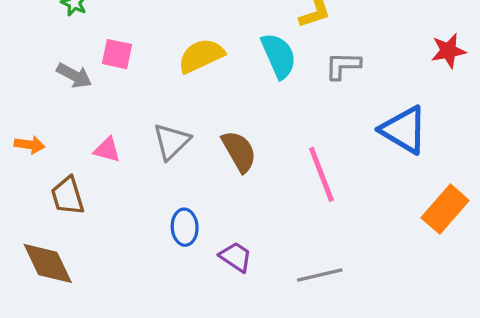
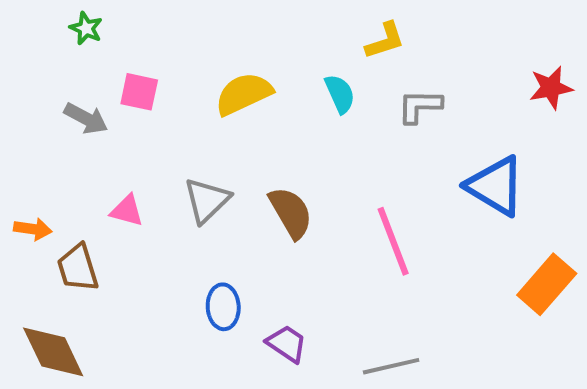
cyan semicircle: (279, 56) -> (340, 94), size x0.7
orange arrow: (30, 145) -> (33, 229), moved

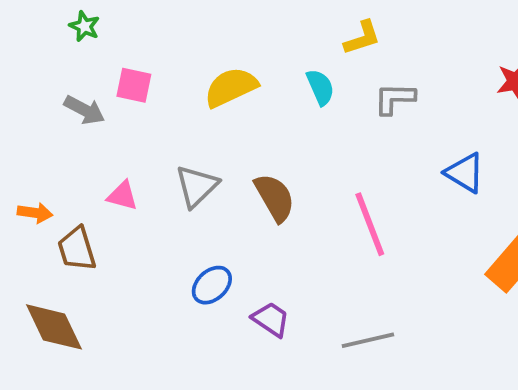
blue triangle: (496, 186) -> (465, 173), size x0.7
blue ellipse: (223, 307) -> (212, 285), turned 51

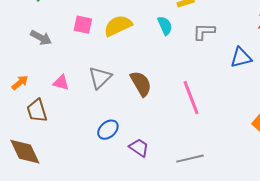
pink square: (134, 85) -> (83, 25), moved
blue triangle: (465, 173) -> (241, 58), moved, turned -45
orange arrow: (35, 213) -> (20, 83), moved, turned -48

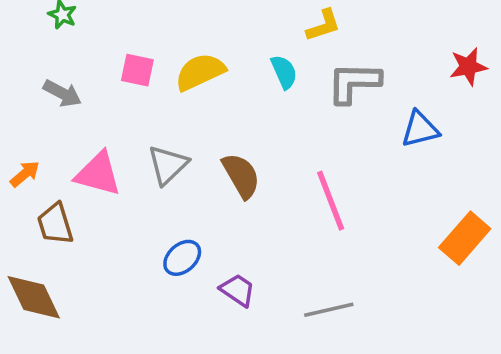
gray L-shape: (204, 32) -> (354, 83), size x1.4
pink triangle: (61, 83) -> (98, 174), size x1.6

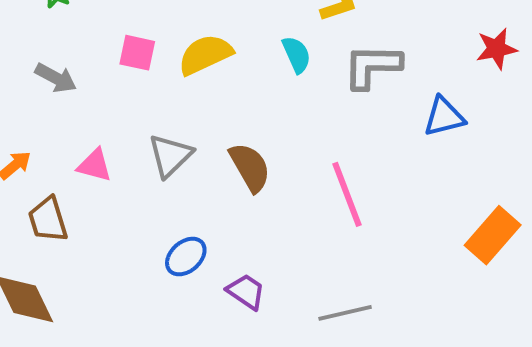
pink triangle: (98, 174) -> (95, 165), size x0.7

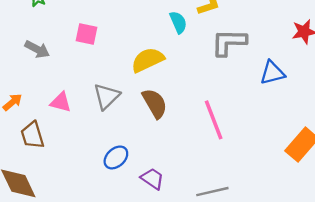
yellow semicircle: (205, 55) -> (148, 60), moved
cyan semicircle: (297, 55) -> (178, 22), moved

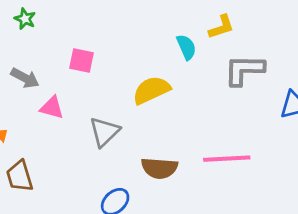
pink triangle: (61, 102) -> (52, 108), moved
brown semicircle: (155, 103) -> (159, 168), moved, turned 124
pink line: (214, 120) -> (227, 159), turned -72

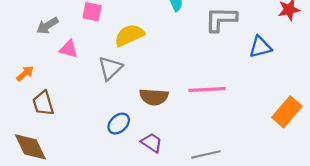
gray arrow: (25, 78) -> (47, 26), turned 120
yellow semicircle: (151, 90) -> (129, 35), moved

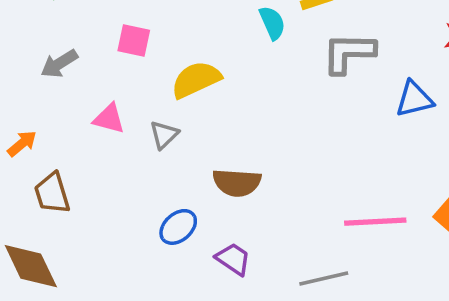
pink triangle: (69, 49) -> (109, 119), moved
gray triangle: (110, 68) -> (164, 135), size x0.7
pink line: (207, 89) -> (375, 222), moved

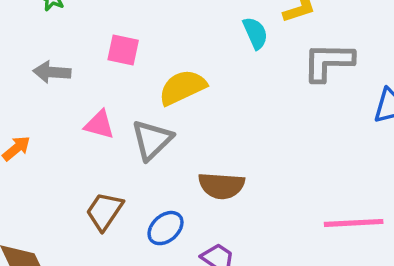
gray arrow: (59, 64) -> (52, 72), turned 36
gray triangle: (164, 135) -> (152, 140), size x1.5
brown trapezoid: (52, 193) -> (104, 211), moved, turned 51

